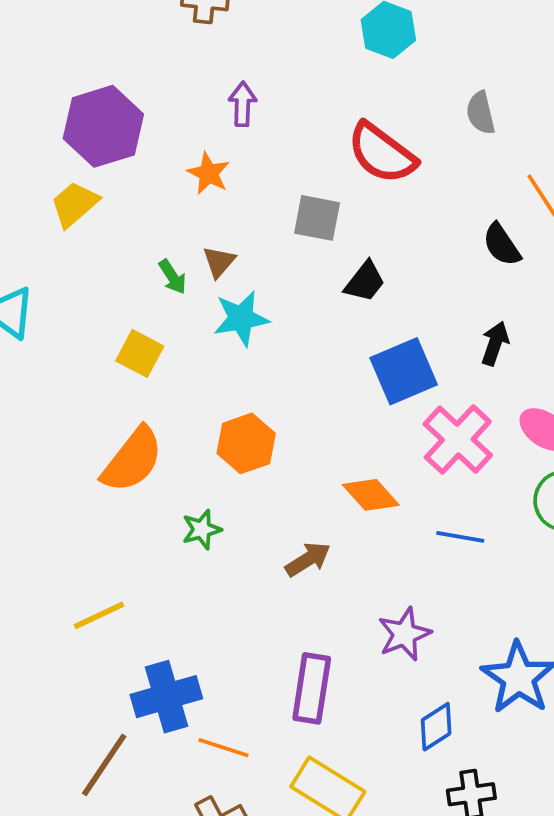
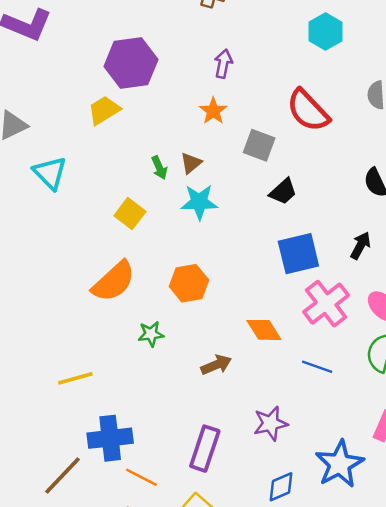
orange star: (209, 173) -> (213, 111), moved

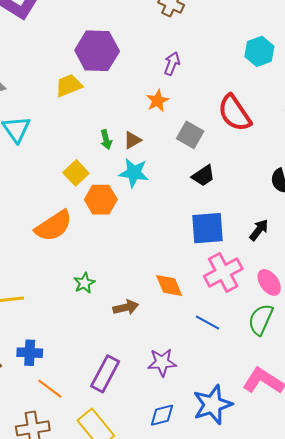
orange hexagon: (189, 283) -> (101, 200), moved
green star: (151, 334) -> (84, 283), moved, turned -30
blue cross: (110, 438) -> (30, 353), size x0.7

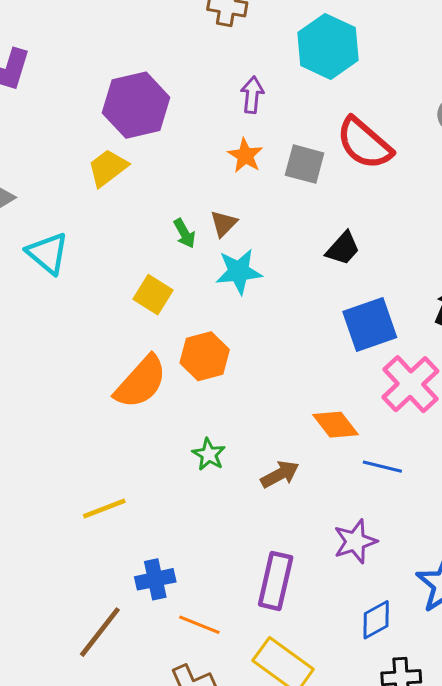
cyan hexagon: (259, 51) -> (328, 46), moved, size x1.4
gray square: (190, 135) -> (305, 164), moved
orange hexagon: (101, 200) -> (205, 356), moved
blue line: (207, 323) -> (382, 467), moved

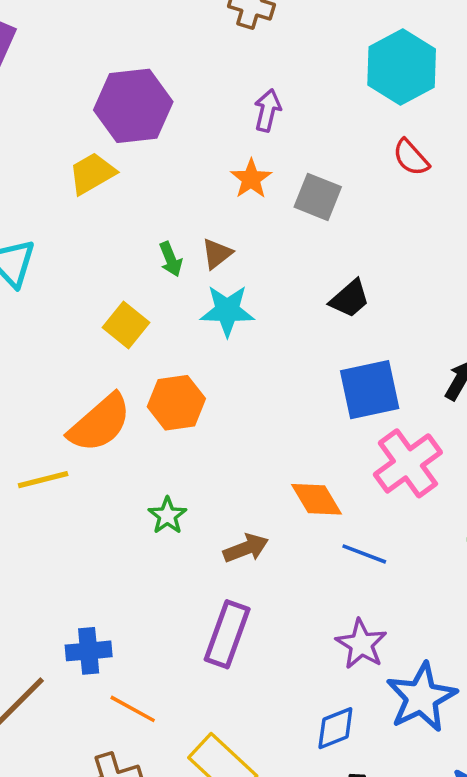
cyan hexagon: (328, 46) -> (402, 67), moved
red semicircle: (364, 143) -> (411, 158), moved, size x0.6
yellow line: (104, 508) -> (43, 480), moved
purple star: (355, 541) -> (361, 644), moved, turned -30
purple rectangle: (276, 581) -> (227, 634), moved

